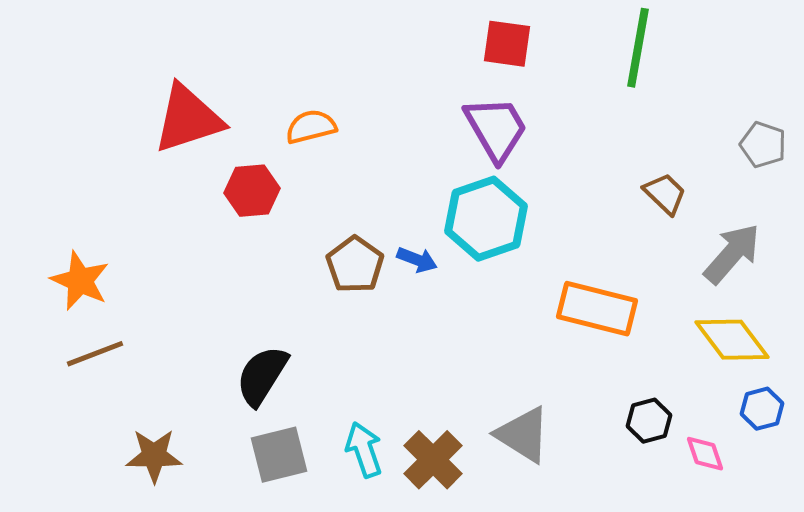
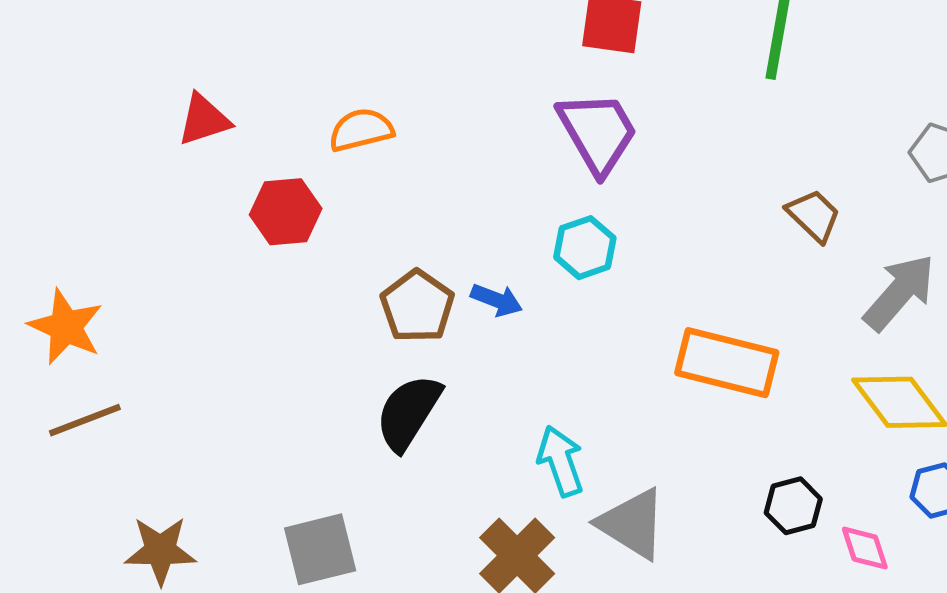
red triangle: (188, 119) -> (204, 120), size x0.6
cyan hexagon: (486, 219) -> (585, 248), size x0.6
black semicircle: (262, 376) -> (408, 412), moved
cyan arrow: (364, 450) -> (561, 461), moved

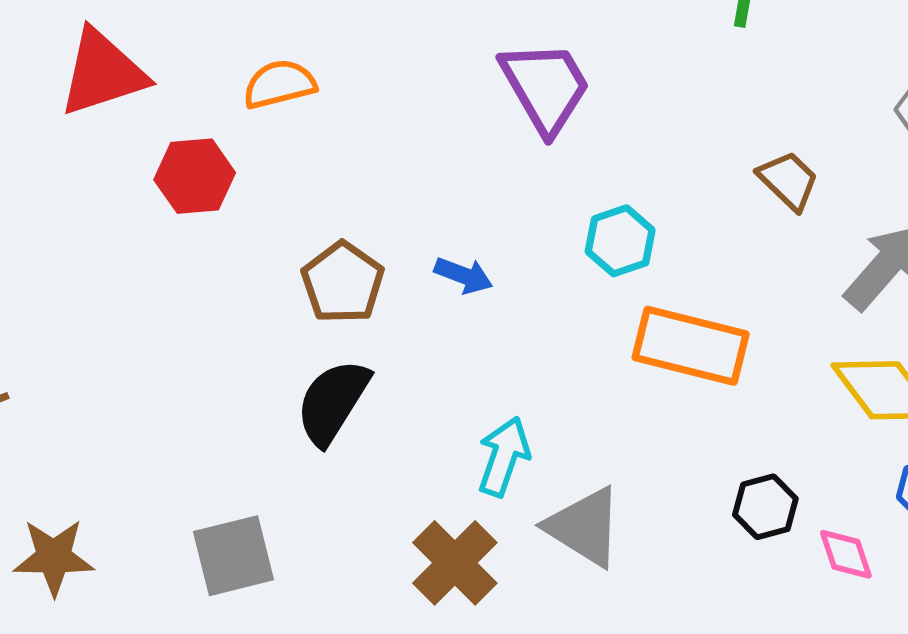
red triangle: (204, 120) -> (103, 73), size x1.5
cyan hexagon: (585, 248) -> (620, 241), moved
blue arrow: (497, 300) -> (463, 275), moved
cyan arrow: (561, 461) -> (504, 456), turned 38

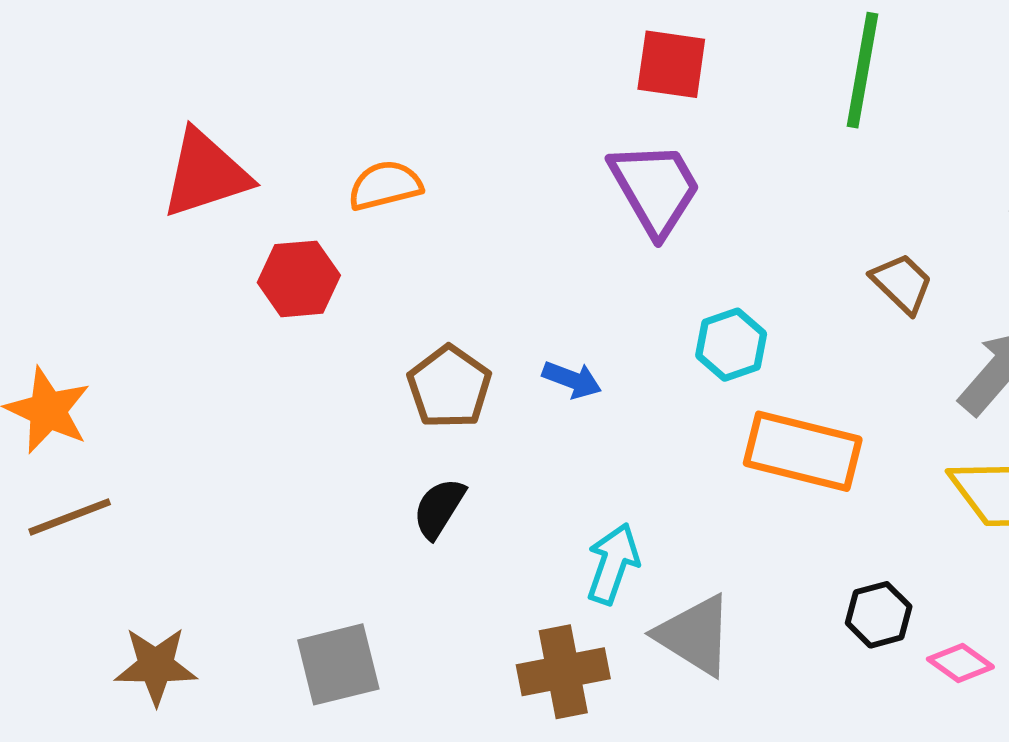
black semicircle: (333, 402) -> (439, 508), size x0.7
pink diamond: (846, 554) -> (960, 663), turned -36
brown cross: (455, 563) -> (563, 672), turned 34

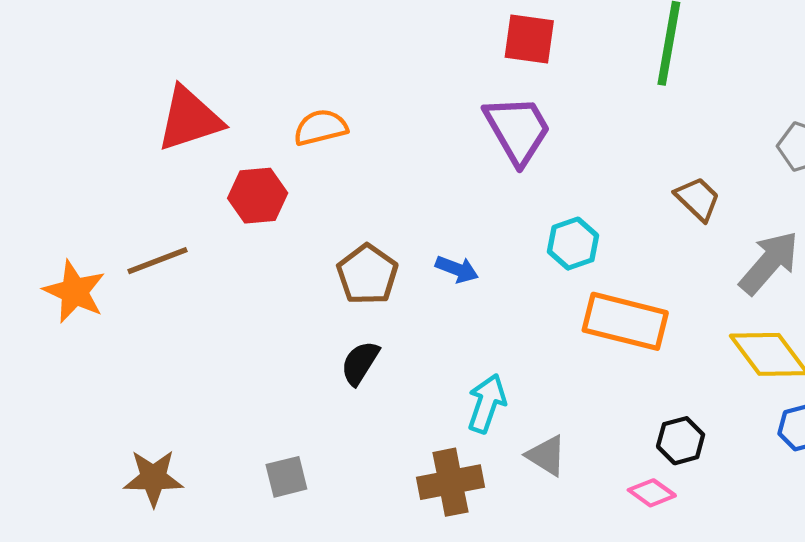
brown line: (70, 517) -> (158, 261), moved
gray triangle: (695, 635) -> (546, 456), size x0.7
pink diamond: (960, 663) -> (652, 493), moved
gray square: (338, 664) -> (286, 477), size x0.7

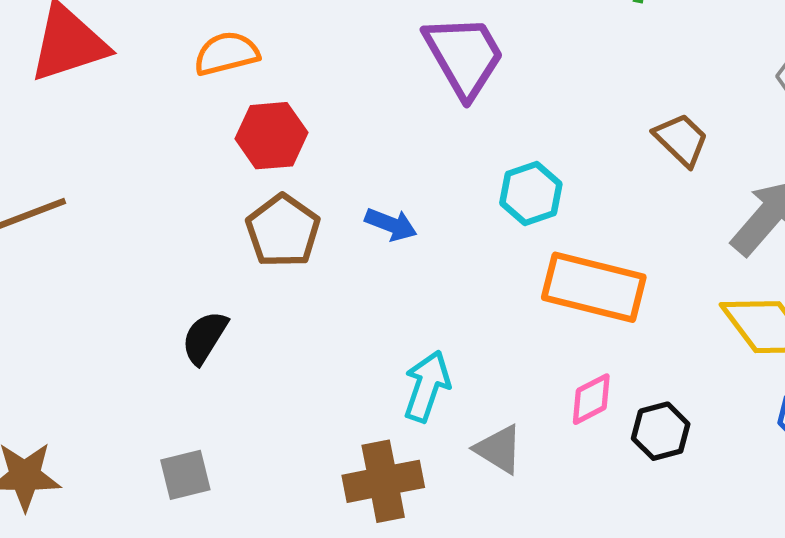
red hexagon: (258, 196) -> (271, 136), moved
black semicircle: (360, 363) -> (205, 337), moved
pink diamond: (652, 493) -> (591, 399), moved, turned -63

